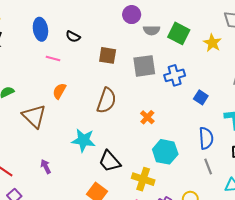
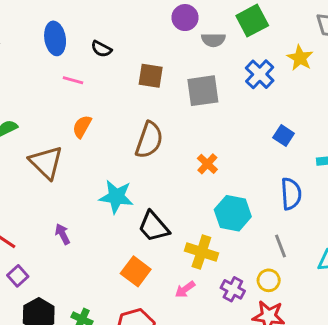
green square: (179, 33) -> (252, 21), moved, turned 35
blue cross: (175, 75) -> (260, 74), moved, turned -30
gray line: (208, 167) -> (281, 246), moved

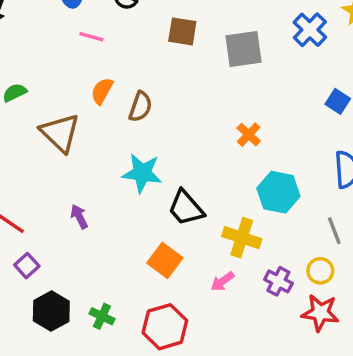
brown semicircle: (149, 140) -> (140, 107), moved, size x0.7

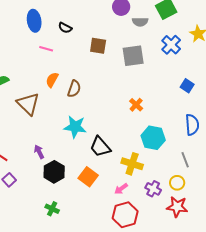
black hexagon: (51, 311) -> (54, 172), moved
red hexagon: (165, 327) -> (125, 215), moved

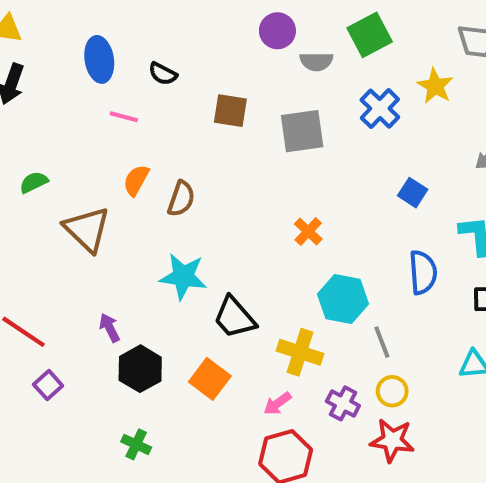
gray line: (185, 160) -> (382, 342), moved

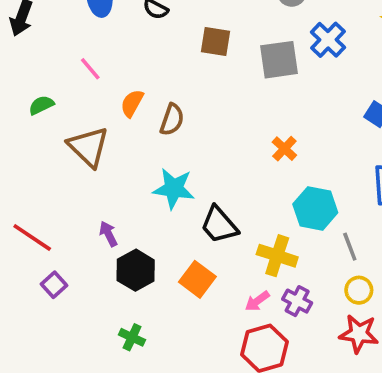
blue cross: (380, 109) -> (328, 40), moved
pink line: (124, 117) -> (90, 69), moved, turned 35
purple cross: (343, 403) -> (297, 301), moved

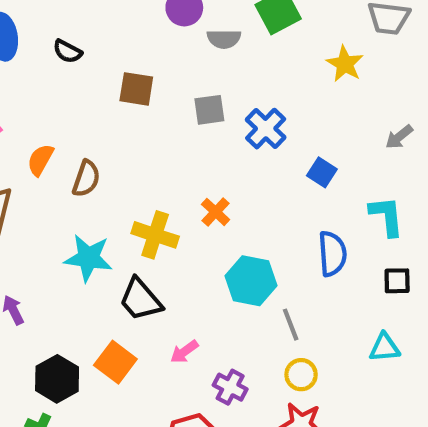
blue cross: (328, 40) -> (266, 129), moved
gray square: (279, 60) -> (209, 110), size x0.7
yellow cross: (277, 256) -> (155, 235), moved
black hexagon: (136, 270) -> (57, 379), moved
pink arrow: (257, 301) -> (184, 352), moved

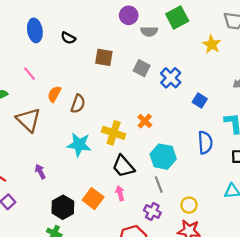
gray square: (209, 110) -> (142, 68), turned 35
black trapezoid: (140, 300) -> (123, 166), moved
gray line: (291, 325) -> (159, 185), moved
pink arrow: (184, 352) -> (120, 193), moved, turned 112

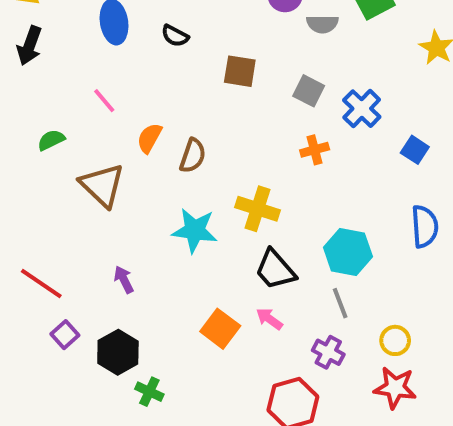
orange cross: (145, 121) -> (315, 150), moved, turned 32
pink arrow: (120, 193) -> (269, 319), turned -40
black hexagon: (63, 207) -> (118, 352), moved

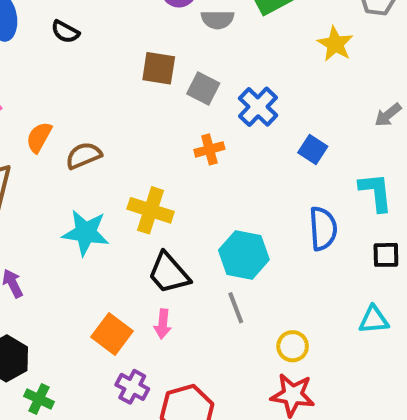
brown square: (240, 71) -> (159, 68), moved
brown semicircle: (193, 156) -> (84, 156), turned -132
pink arrow: (269, 319) -> (163, 324), turned -120
purple cross: (328, 352) -> (132, 387), moved

